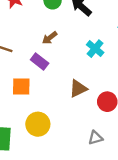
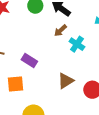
brown arrow: (50, 38) -> (60, 31), moved

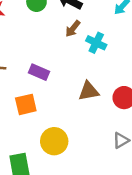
brown triangle: (66, 81) -> (89, 91), turned 30

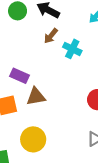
brown triangle: (89, 91) -> (36, 97), moved

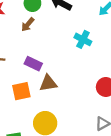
brown arrow: (51, 36) -> (28, 24), moved

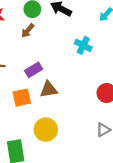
purple rectangle: (33, 64) -> (34, 70), turned -56

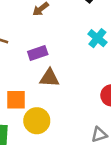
orange square: (22, 98) -> (16, 100), moved

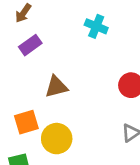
purple rectangle: (38, 53) -> (30, 45), moved

